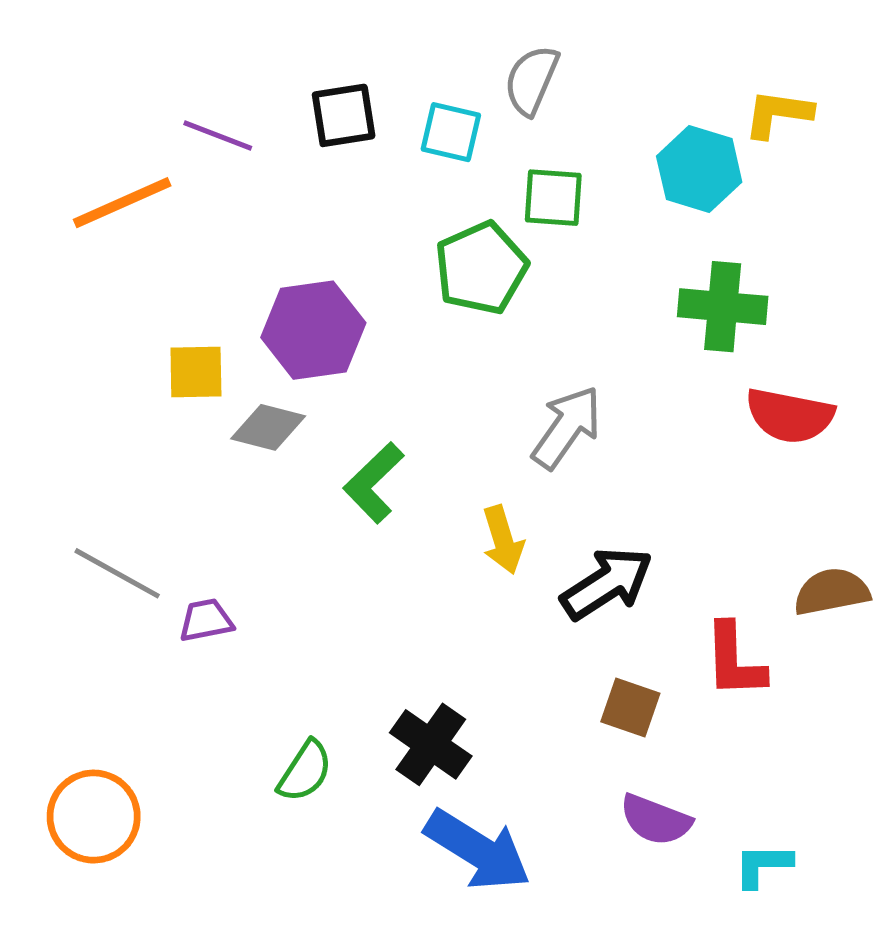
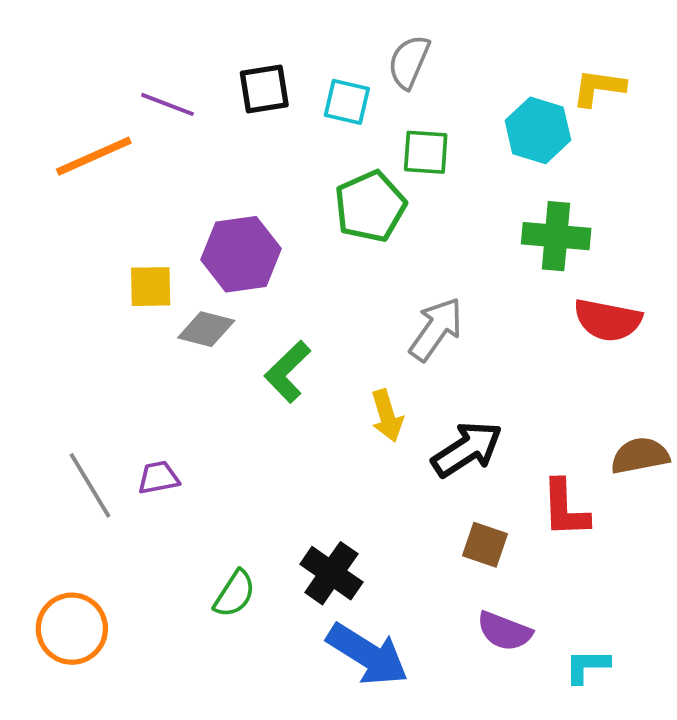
gray line: (117, 573) -> (90, 485), moved, turned 30

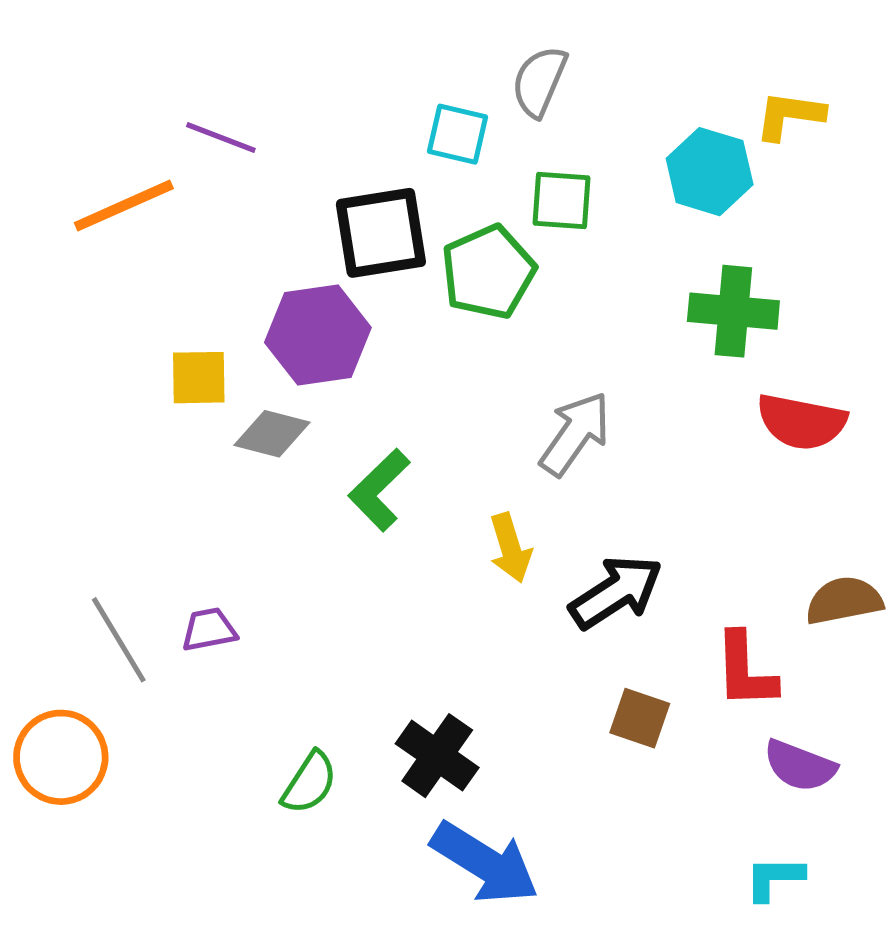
black square: (264, 89) -> (381, 233), moved, size x1.4
orange circle: (72, 629) -> (61, 757), moved
purple semicircle: (504, 631) -> (800, 766), moved

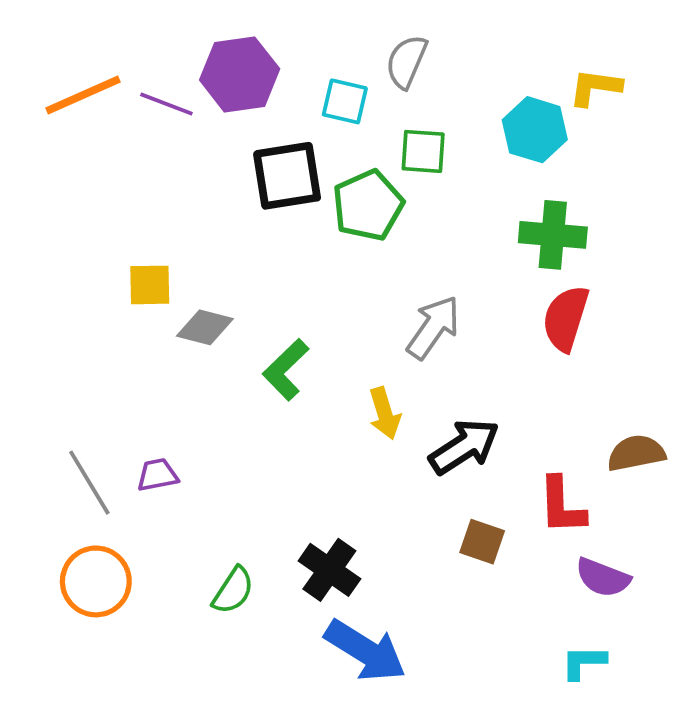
orange line: (124, 206) -> (83, 95), moved
purple hexagon: (318, 335) -> (240, 74), moved
red semicircle: (802, 422) -> (566, 318), moved, turned 96
orange circle: (61, 757) -> (96, 581), moved

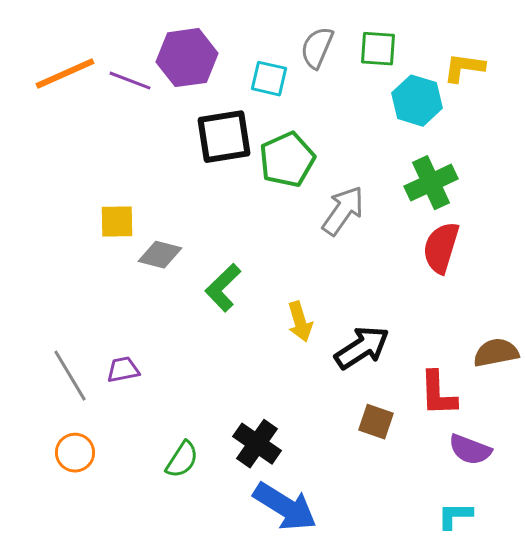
green square: (423, 151) -> (378, 49), moved
green cross: (553, 235) -> (431, 183), turned -30
gray arrow: (433, 327) -> (343, 211), moved
orange circle: (96, 581) -> (75, 453), size x0.7

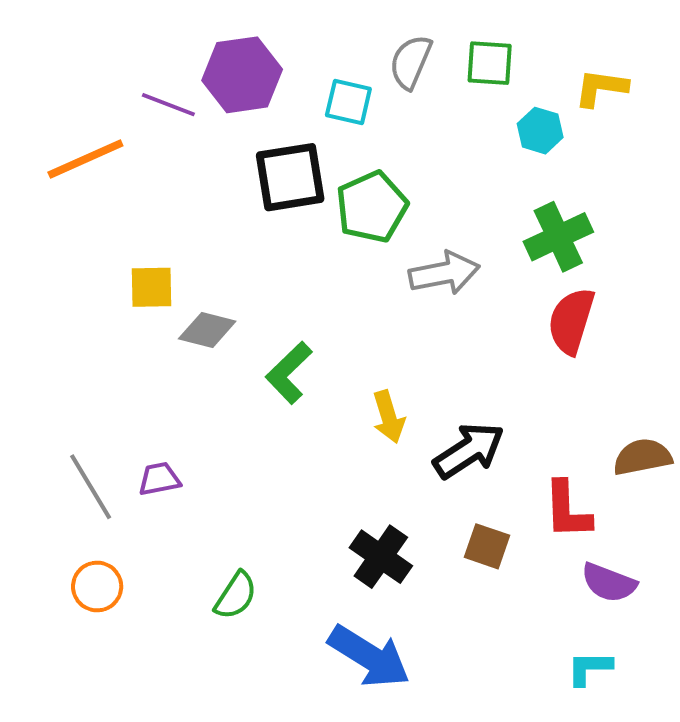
orange line: (65, 74) -> (85, 159), moved
cyan hexagon: (417, 101) -> (540, 131), size x0.7
gray arrow: (343, 211) -> (444, 273), turned 44
black cross: (257, 444) -> (381, 557), moved

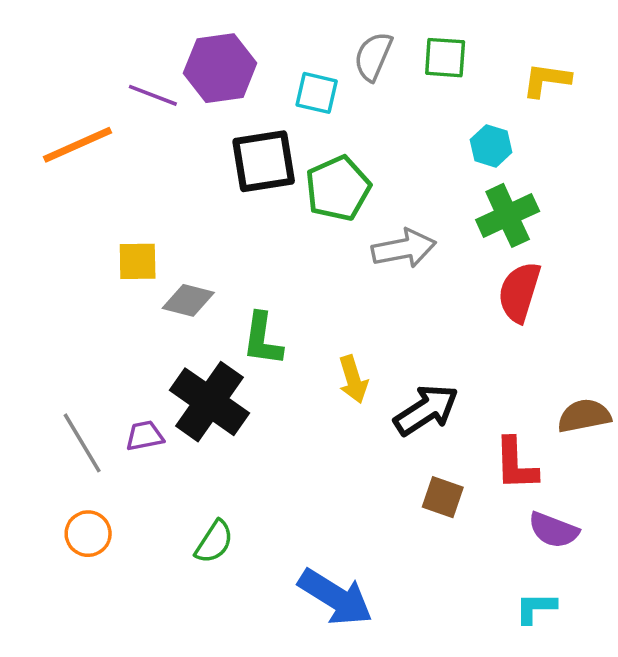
cyan hexagon: (540, 131) -> (491, 146), moved
green L-shape: (289, 373) -> (262, 339), turned -38
black cross: (381, 557) -> (209, 402), moved, size x1.4

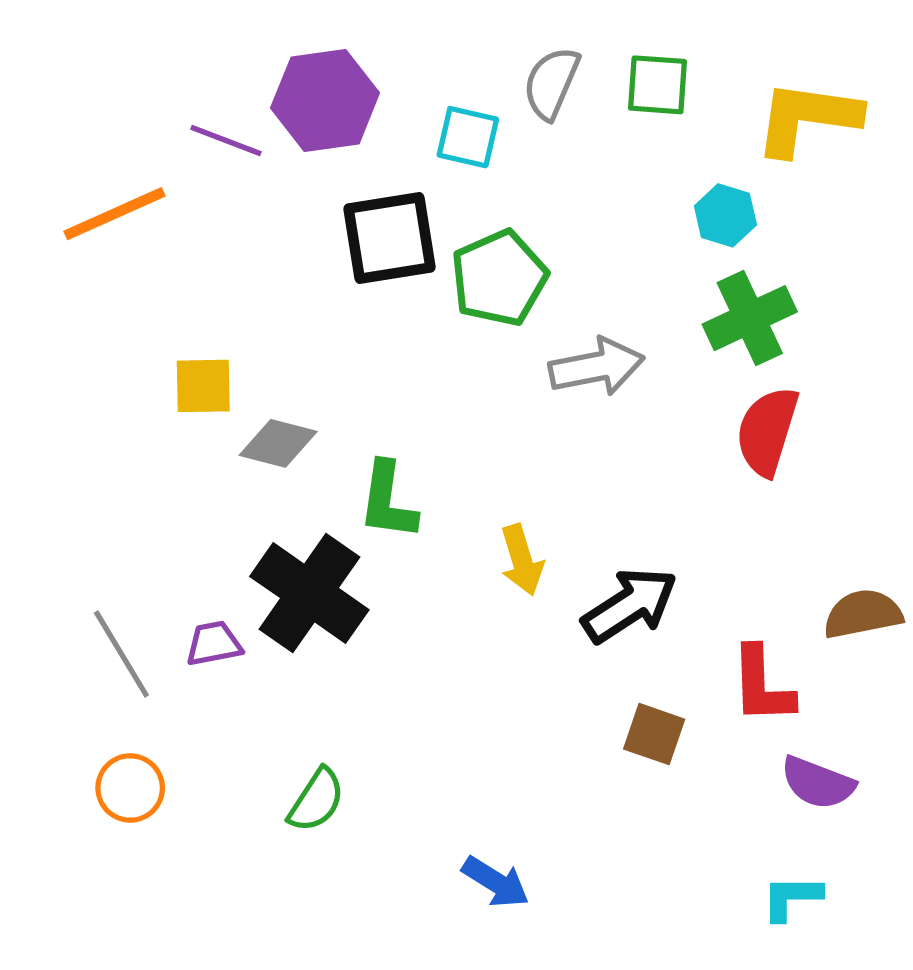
yellow L-shape: (546, 80) -> (807, 118), size x1.5
blue arrow: (336, 597) -> (496, 882), size x0.6

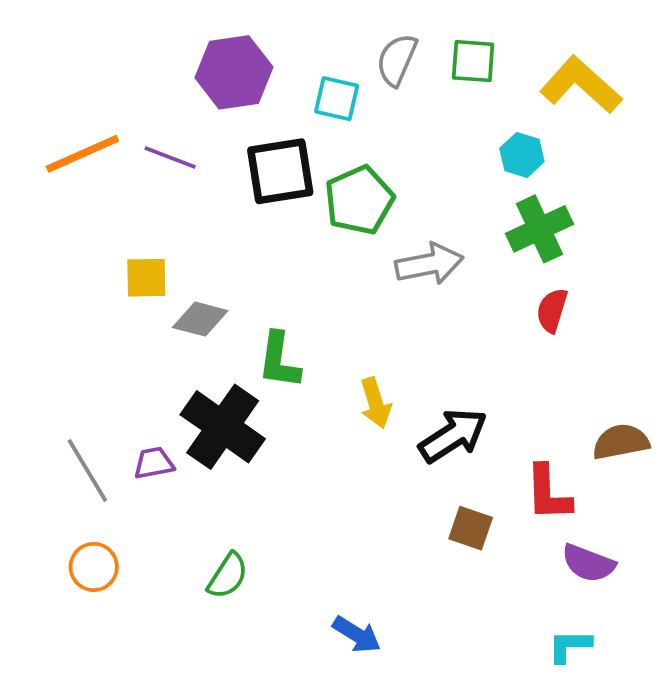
yellow L-shape: (807, 118) -> (581, 85), turned 34
purple line: (226, 141) -> (170, 158), moved
red semicircle: (767, 431) -> (552, 310), size x0.7

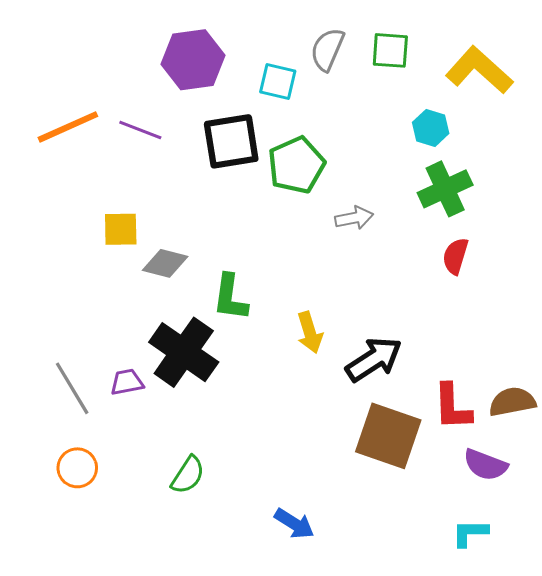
gray arrow: (429, 264) -> (354, 218), size x0.7
brown semicircle: (621, 442) -> (512, 402), moved
brown square: (471, 528) -> (388, 436), size x1.8

